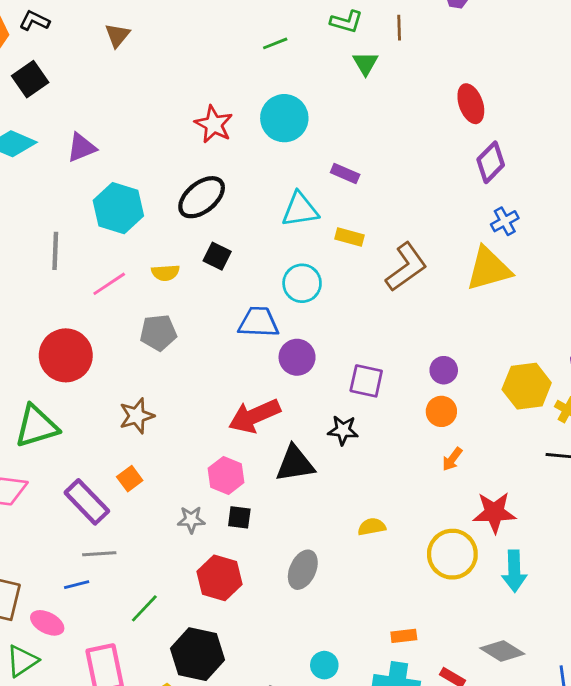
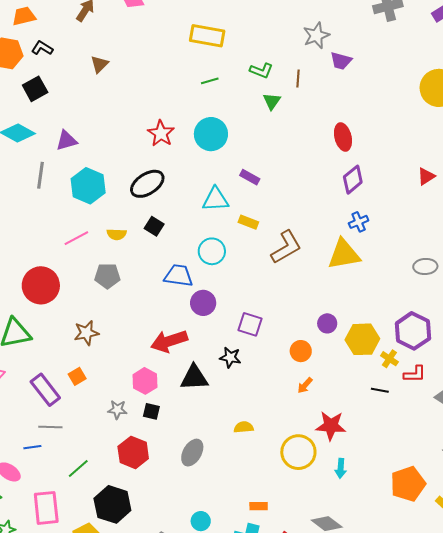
gray line: (55, 251) -> (41, 175), moved
purple circle: (444, 370) -> (327, 323), moved
cyan arrow: (514, 571) -> (341, 468), size x0.7

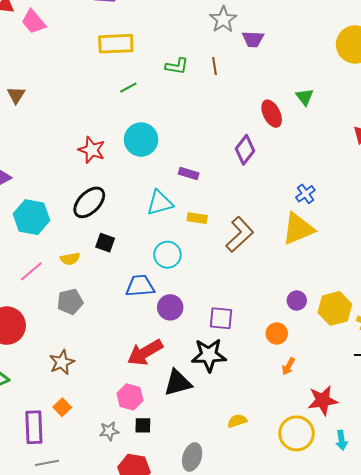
green triangle: (272, 101) -> (305, 97), moved
purple diamond: (353, 180) -> (245, 150), moved
black star: (230, 357) -> (209, 355), size x1.6
purple rectangle: (45, 390) -> (34, 427), turned 48

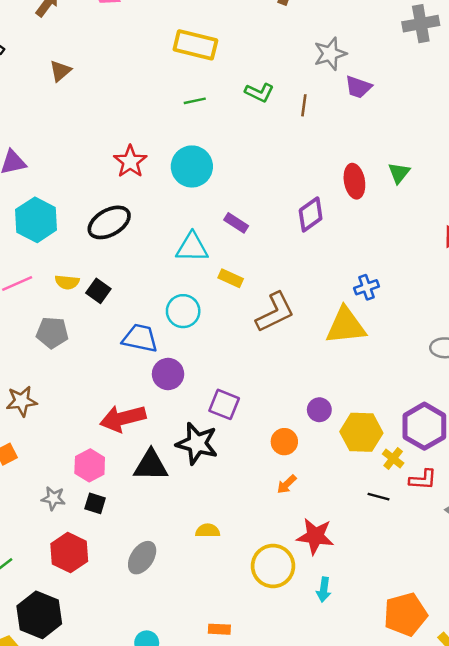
black square: (105, 243) -> (98, 291), moved

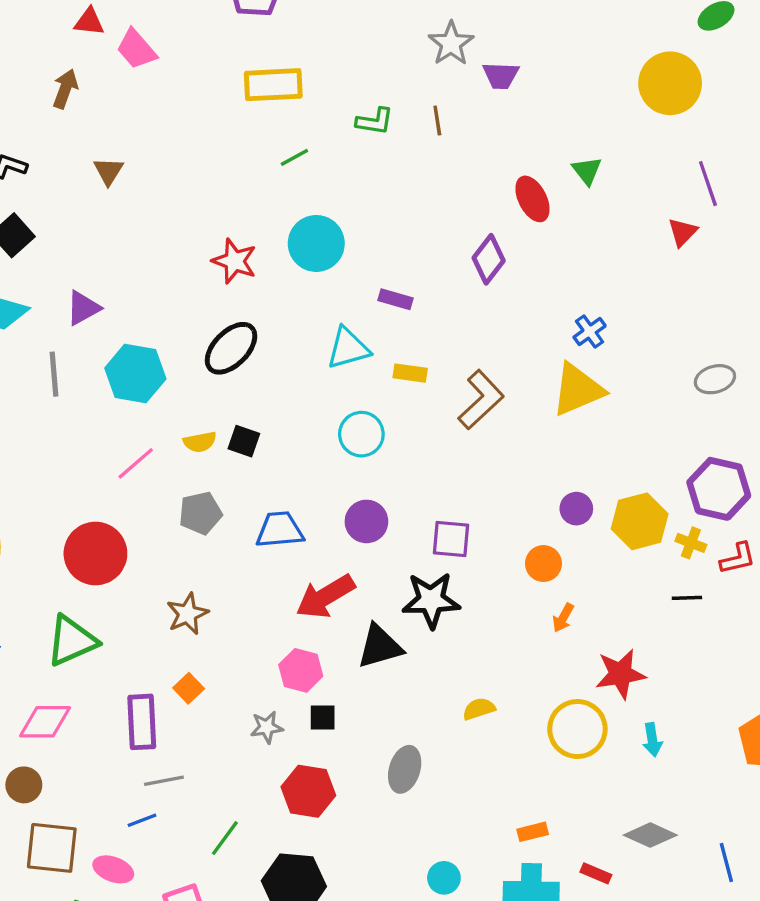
blue trapezoid: (140, 338) -> (280, 530), moved

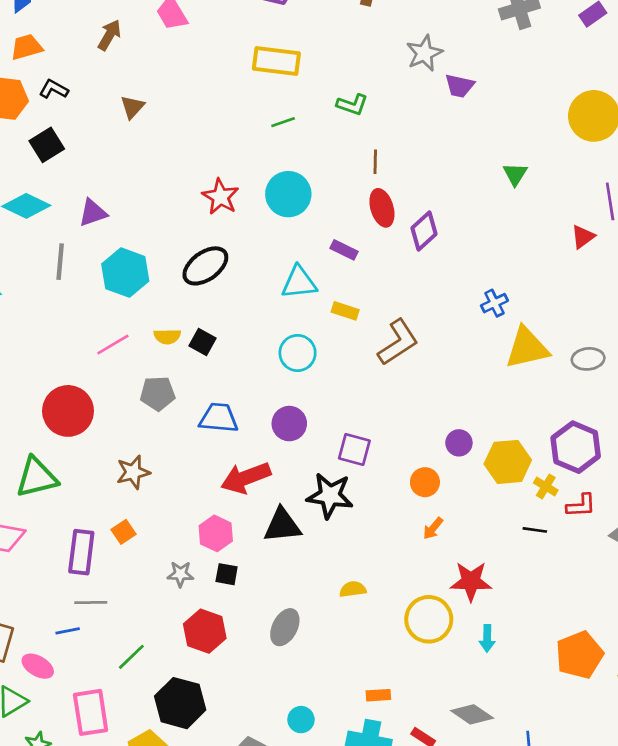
brown line: (437, 121) -> (375, 162), moved
red ellipse: (532, 199) -> (382, 208), moved
yellow triangle: (578, 390) -> (527, 348), moved

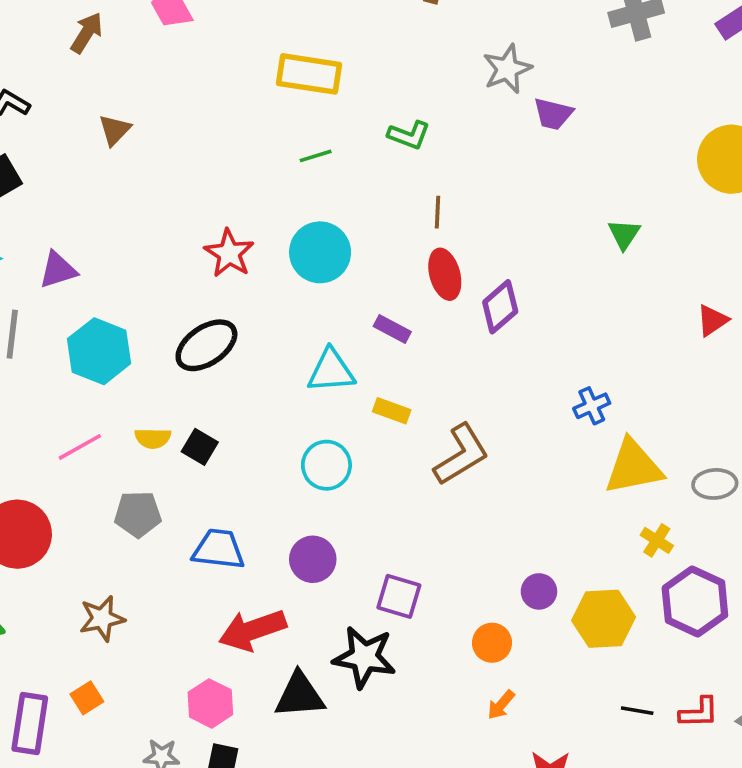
yellow cross: (546, 486) -> (657, 540), moved
red L-shape: (581, 506) -> (699, 712), moved

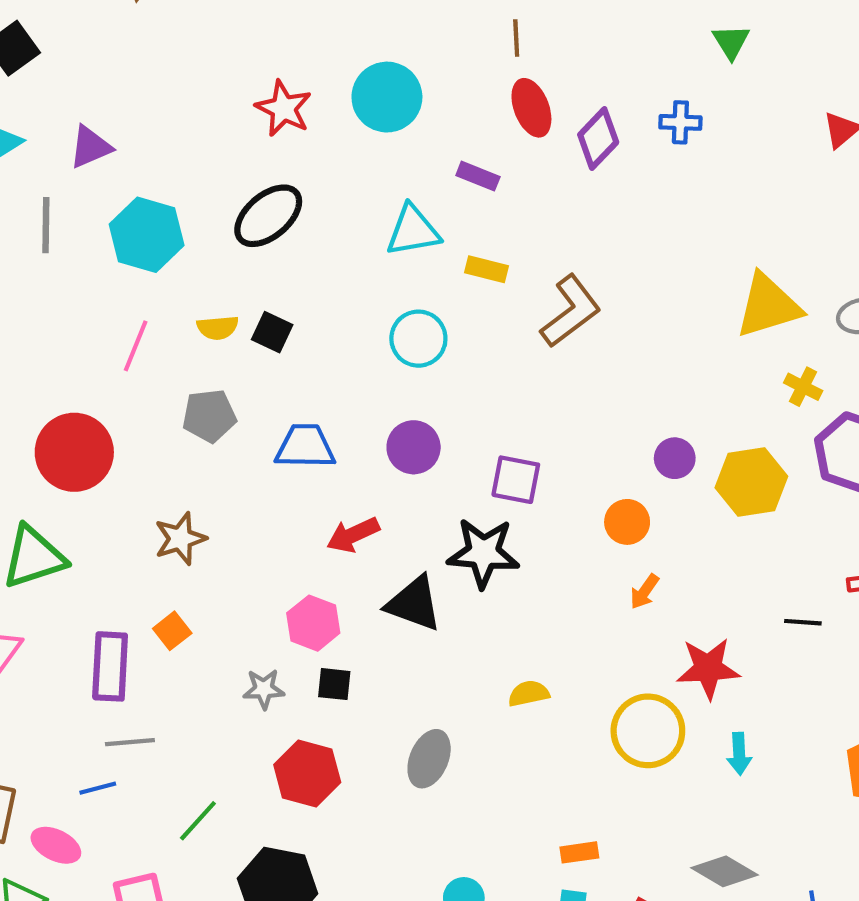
blue cross: (592, 406) -> (680, 122), moved, turned 32
pink line: (80, 447) -> (136, 346), turned -33
red arrow: (252, 630) -> (353, 535), size x0.7
black triangle: (300, 695) -> (414, 604), turned 30
black line: (637, 711) -> (803, 622), moved

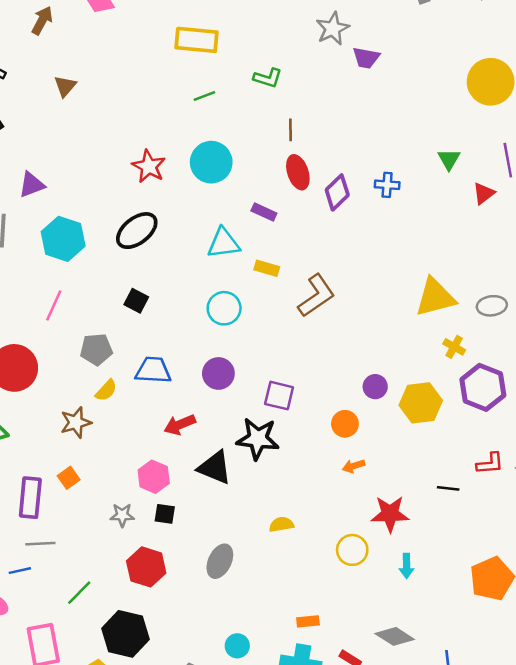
green triangle: (731, 42) -> (449, 159), moved
yellow semicircle: (218, 328) -> (106, 390), moved, turned -45
orange arrow: (644, 592) -> (354, 466), turned 35
yellow circle: (648, 731) -> (352, 550), size x0.7

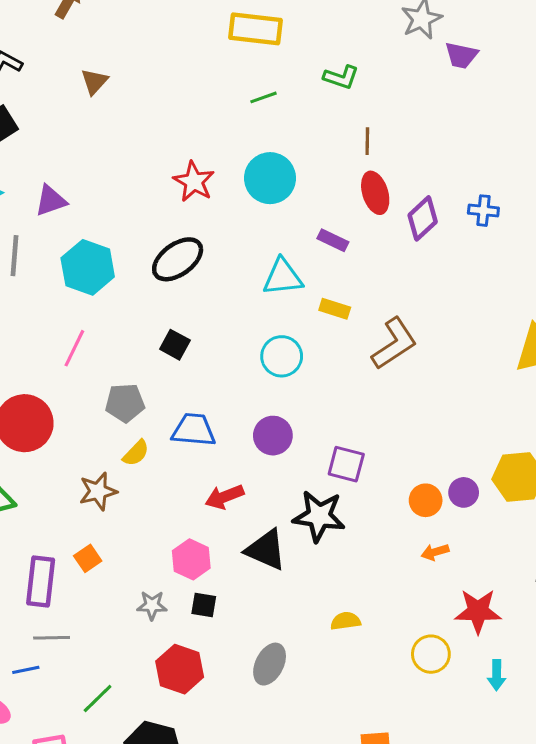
purple circle: (375, 387) -> (464, 492), moved

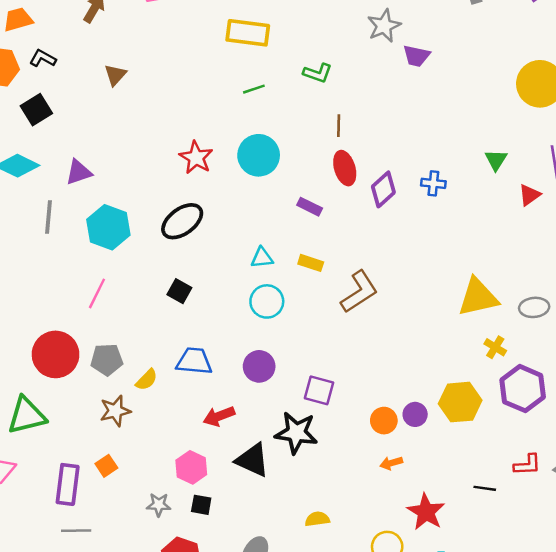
cyan triangle: (283, 277) -> (262, 258), moved, size x0.7
gray pentagon: (125, 403) -> (107, 360), moved
red star: (478, 611) -> (426, 512), turned 30

